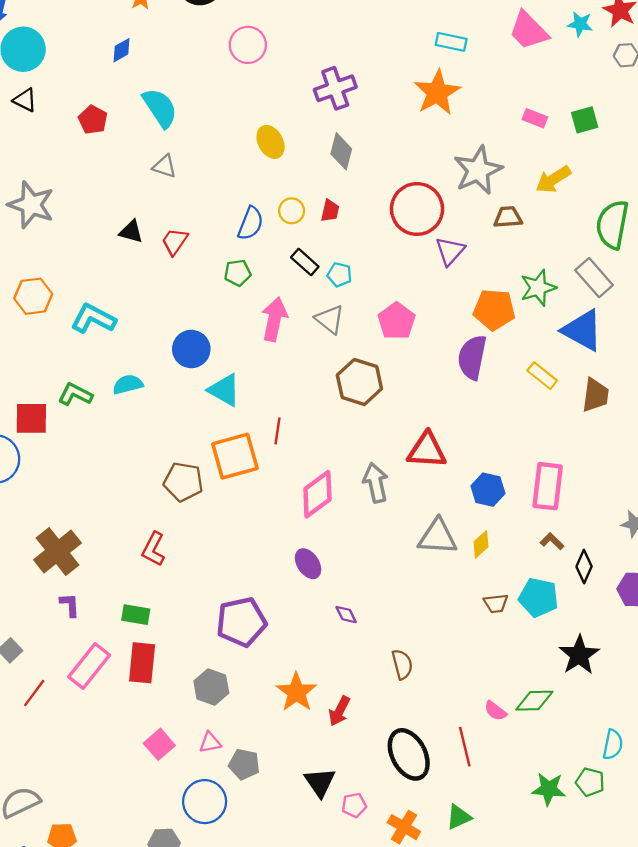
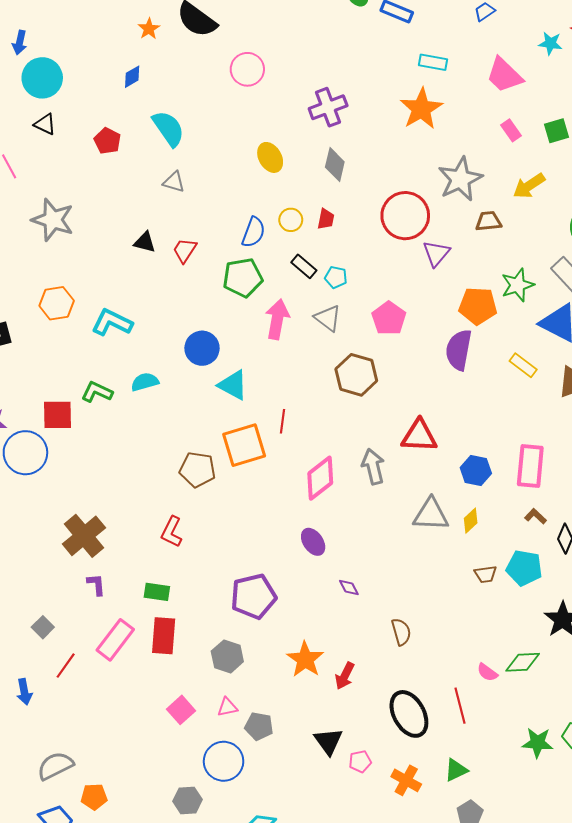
pink trapezoid: (528, 31) -> (504, 75), moved
pink rectangle: (535, 118) -> (511, 130), turned 35
green pentagon: (238, 273) -> (243, 278), size x1.6

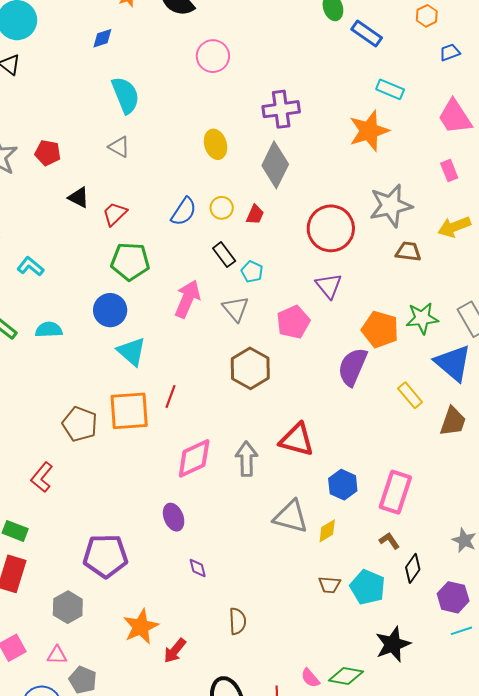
red pentagon: (107, 141) -> (48, 153), moved, turned -30
gray diamond: (335, 165) -> (275, 165), size x1.4
purple triangle: (436, 253) -> (329, 286), moved, turned -32
green pentagon: (243, 278) -> (130, 261), moved
cyan L-shape: (112, 322) -> (30, 266), size x0.7

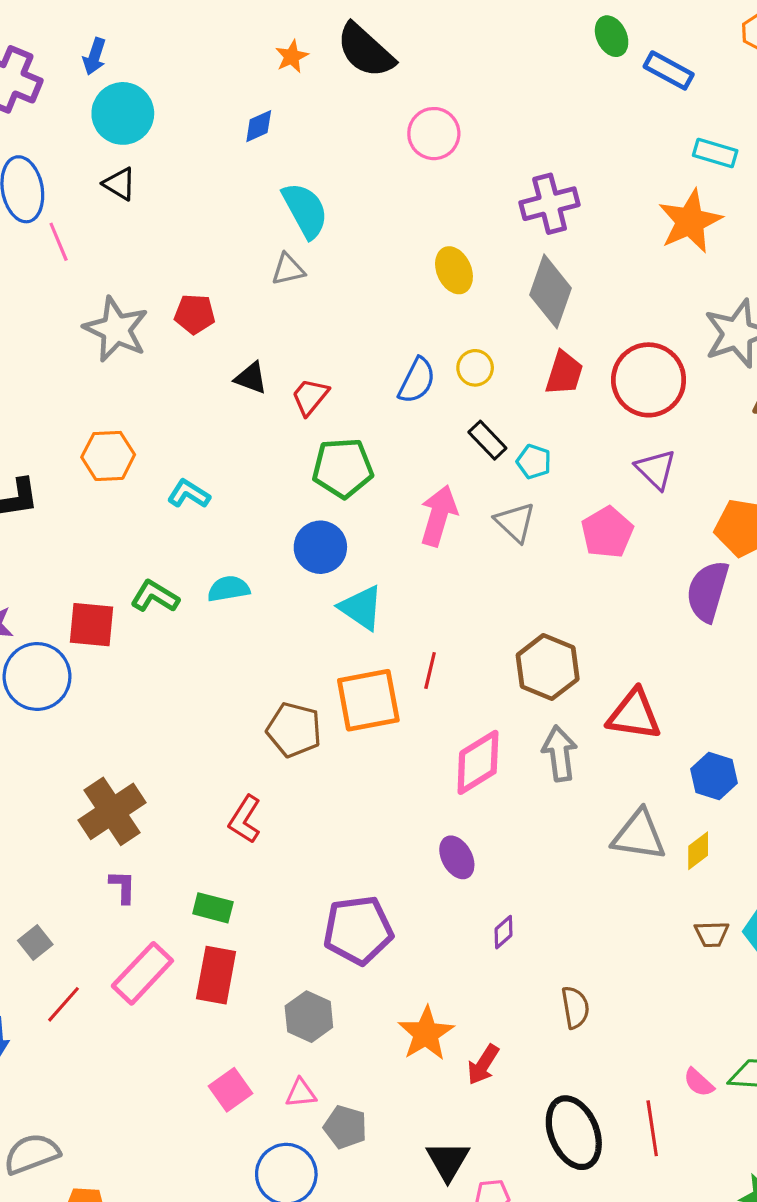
gray triangle: (119, 147) -> (288, 269), moved, turned -35
red trapezoid: (255, 215) -> (564, 373), moved, size x1.4
brown hexagon: (250, 368) -> (548, 667), moved
purple diamond: (198, 568) -> (504, 932), turned 70

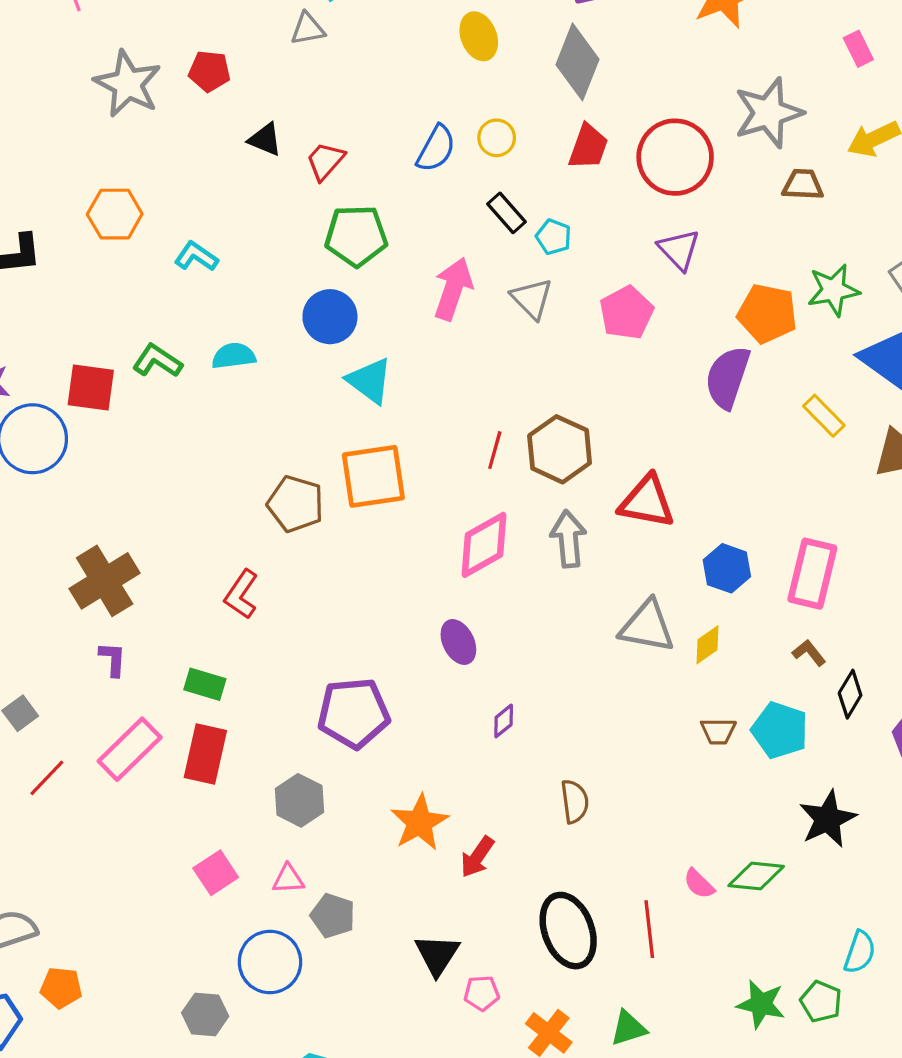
red line: (430, 670) -> (495, 450), moved

